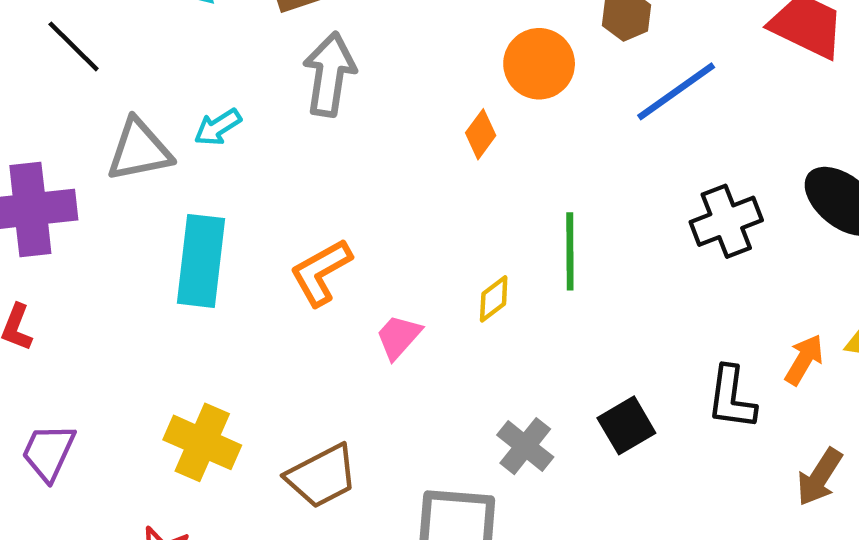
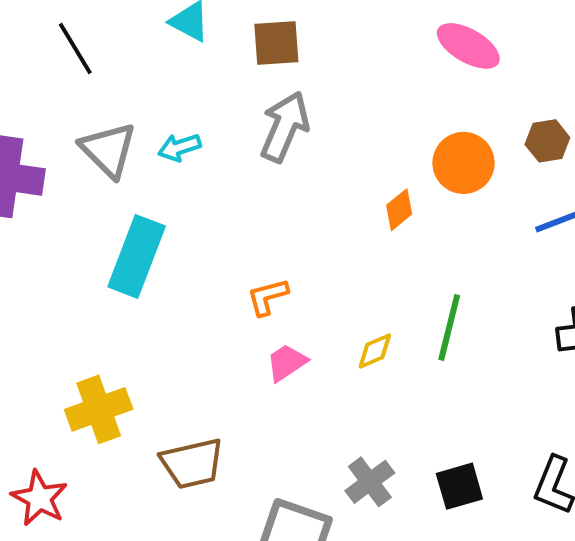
gray triangle: (139, 150) -> (108, 150), turned 42
orange L-shape: (321, 272) -> (268, 297), moved, size x0.7
yellow cross: (202, 442) -> (99, 409), turned 32

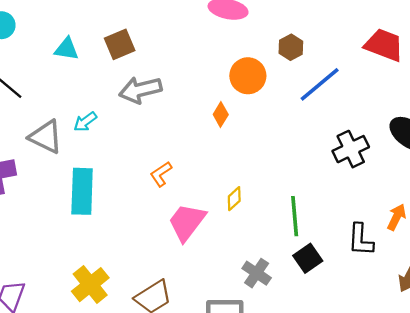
gray arrow: (285, 127) -> (140, 90), turned -108
orange L-shape: (268, 297) -> (161, 174), moved
green line: (449, 328) -> (295, 216), moved
pink trapezoid: (287, 363) -> (187, 222), size x1.6

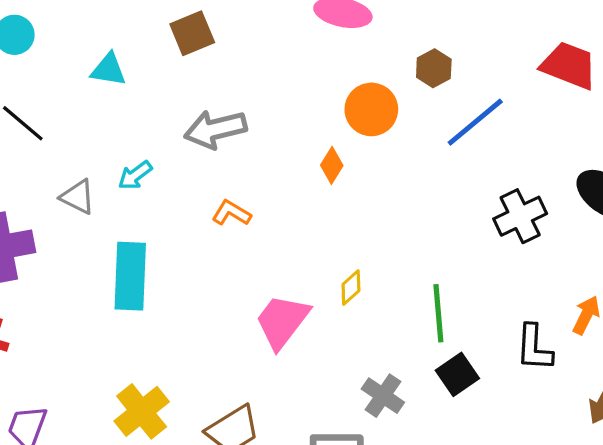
brown square: (120, 44) -> (192, 33), moved
gray triangle: (46, 137) -> (78, 197), size x0.7
orange L-shape: (161, 174) -> (231, 213), moved, turned 65

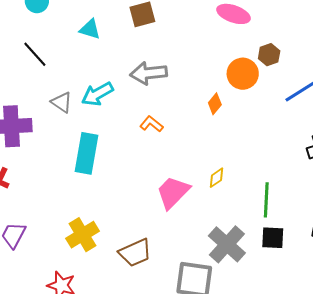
brown hexagon: (434, 68) -> (269, 55), moved
cyan arrow: (135, 175) -> (97, 94), size x1.5
black square: (457, 374) -> (273, 238), turned 30
gray cross: (383, 396) -> (227, 244), size x1.5

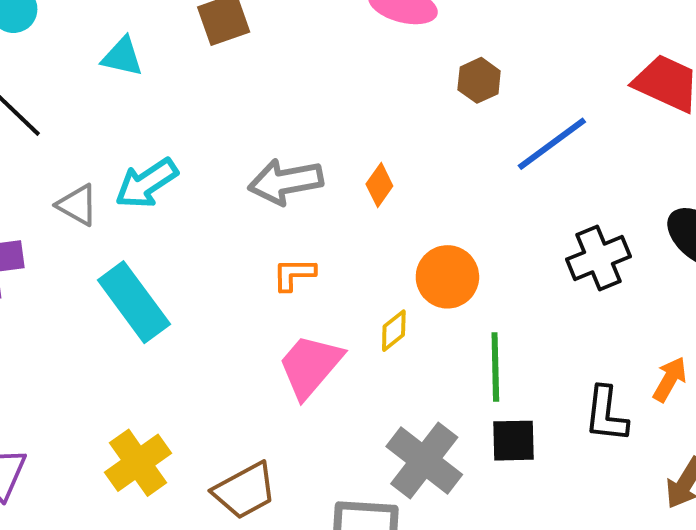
gray arrow: (149, 73) -> (286, 182), moved
orange circle: (243, 74) -> (447, 277), moved
orange L-shape: (151, 124) -> (294, 274), moved, turned -35
cyan rectangle: (87, 153) -> (134, 302), turned -42

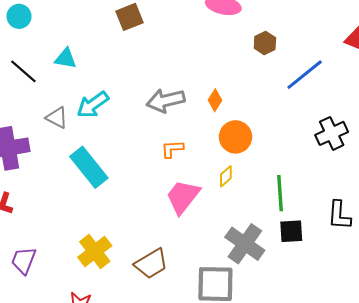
cyan triangle: (122, 57) -> (66, 58), moved
orange circle: (447, 277) -> (235, 137), moved

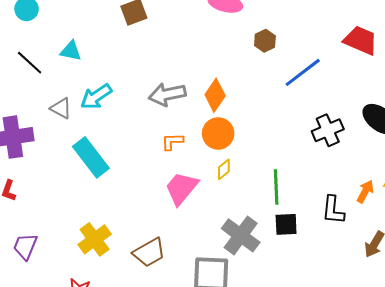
orange diamond: (215, 100) -> (215, 95), size x1.5
orange circle: (235, 137) -> (218, 133), moved

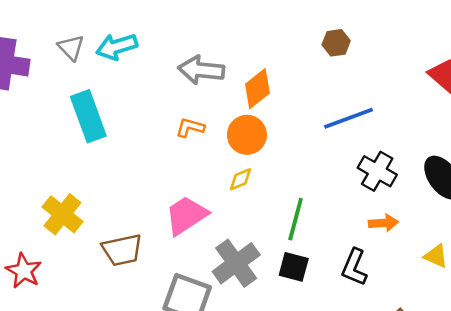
blue line: (303, 72) -> (348, 118), moved
black cross: (328, 130) -> (377, 171), turned 36
pink trapezoid: (182, 188) -> (186, 215), moved
orange arrow: (365, 192) -> (383, 223), moved, turned 40
yellow cross: (95, 239) -> (62, 214), turned -32

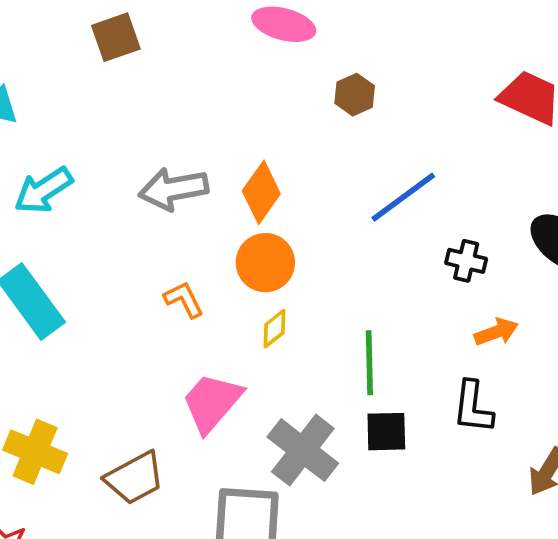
orange L-shape: (190, 128) -> (184, 300), moved, turned 64
black cross: (377, 171) -> (466, 261), size x0.7

